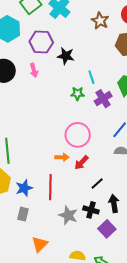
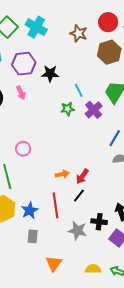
pink circle: (78, 135) -> (23, 149), moved, size x0.6
black line: (97, 183) -> (79, 195), moved

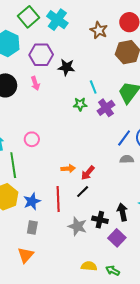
orange triangle: (54, 264) -> (26, 255), moved

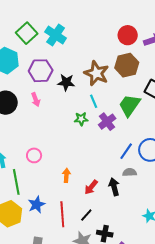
brown star: (99, 30) -> (96, 73), moved, size x1.4
orange arrow: (68, 169) -> (66, 175), moved, turned -80
black line: (83, 192) -> (86, 215), moved
blue star: (32, 201) -> (37, 205), moved
black arrow: (122, 212) -> (114, 187), moved

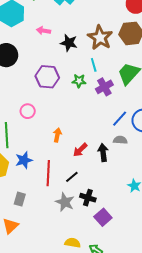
purple hexagon: (41, 71) -> (47, 77), moved
pink arrow: (36, 99) -> (43, 31), moved, turned 112

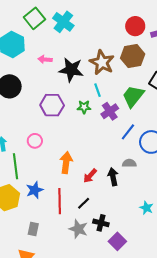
black star: (69, 43) -> (71, 70), size x1.4
blue line: (120, 119) -> (128, 132), moved
orange arrow: (57, 135) -> (66, 163), size x1.5

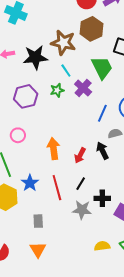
green trapezoid: (133, 96) -> (102, 68), turned 130
blue line: (128, 132) -> (102, 113), moved

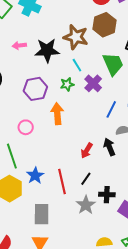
orange arrow: (54, 149) -> (57, 114), moved
gray star: (82, 210) -> (86, 205), turned 30
gray rectangle: (38, 221) -> (42, 214), size x1.5

